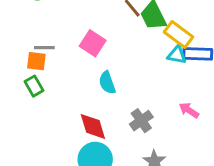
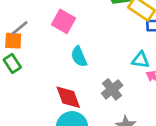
gray line: (44, 48) -> (20, 28), turned -36
cyan triangle: (177, 55) -> (141, 60), moved

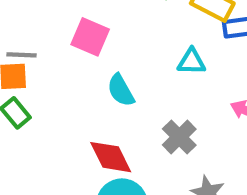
gray line: (20, 28) -> (21, 55), turned 48
cyan triangle: (141, 60) -> (191, 62), moved

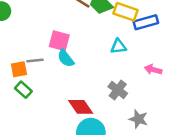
gray line: (21, 55) -> (35, 61), moved
cyan semicircle: (121, 90) -> (66, 58), moved

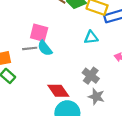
gray line: (35, 61) -> (30, 48), moved
gray star: (138, 119) -> (96, 97), moved

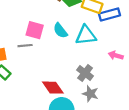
cyan triangle: (91, 37) -> (86, 35), size x1.5
cyan semicircle: (45, 48) -> (60, 31), moved

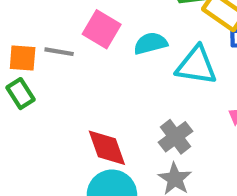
cyan semicircle: (60, 31) -> (151, 43), turned 98
gray line: (25, 46) -> (59, 52), moved

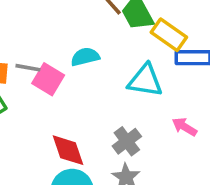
pink square: (102, 29) -> (48, 79), moved
cyan semicircle: (151, 43) -> (85, 57), moved

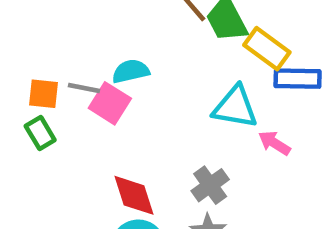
cyan semicircle: (85, 57) -> (131, 71), moved
pink arrow: (184, 127) -> (274, 143), moved

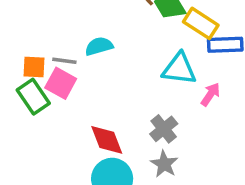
pink square: (110, 103) -> (61, 83), moved
green rectangle: (40, 133) -> (33, 97), size x1.4
pink arrow: (274, 143) -> (210, 94), turned 95

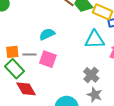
gray line: (64, 61) -> (30, 55), moved
pink square: (61, 83) -> (48, 59), moved
red diamond: (107, 140) -> (26, 89), moved

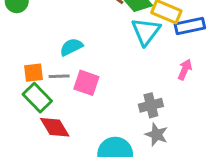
cyan semicircle: (47, 34) -> (71, 47), moved
cyan triangle: (95, 40) -> (146, 31), moved, turned -50
gray cross: (91, 75) -> (151, 105), turned 35

